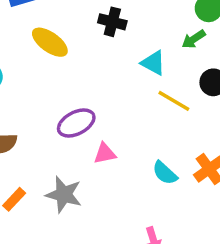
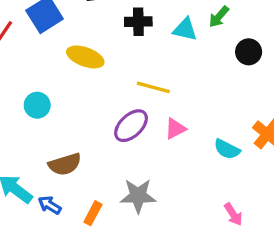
cyan triangle: (153, 63) -> (185, 29), moved
yellow line: (174, 101) -> (153, 87), moved
pink triangle: (105, 153) -> (175, 129), moved

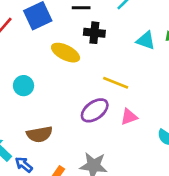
black cross: (138, 22) -> (94, 33), moved

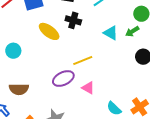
yellow line: (116, 83) -> (83, 61), turned -54
pink triangle: (129, 117) -> (88, 88), turned 40

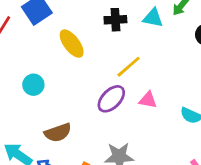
black cross: (73, 20) -> (115, 20), moved
yellow ellipse: (49, 31) -> (72, 44), turned 35

